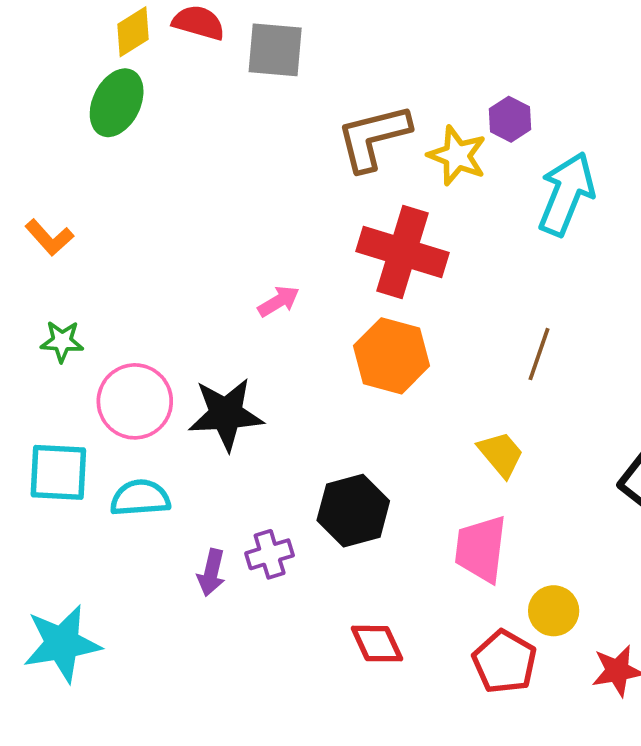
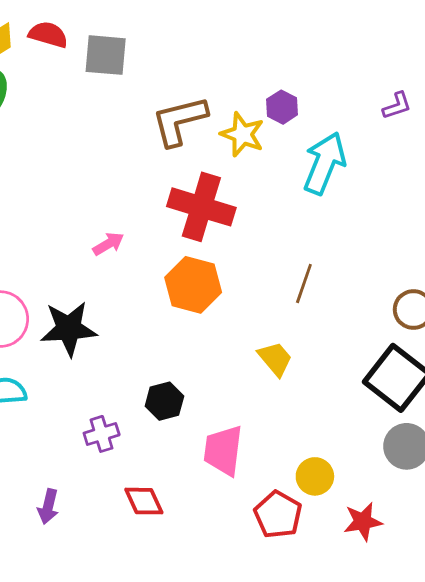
black hexagon: (353, 511) -> (164, 401), size x0.7
pink trapezoid: (481, 549) -> (223, 450), moved
purple arrow: (211, 573) -> (48, 506), moved
red diamond: (377, 644) -> (144, 501), moved

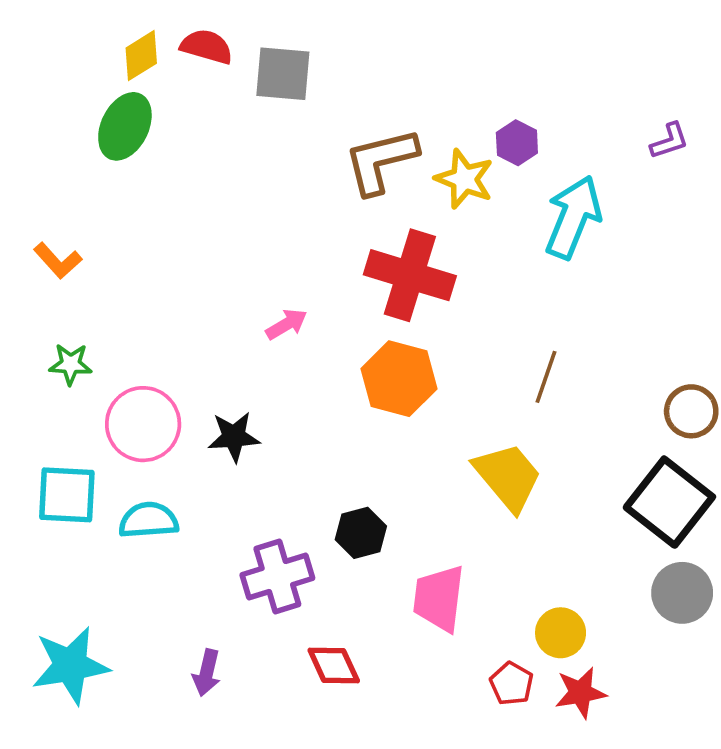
black star: (69, 329) -> (234, 437), size x0.7
yellow trapezoid: (275, 359) -> (508, 477), size x1.5
purple cross: (102, 434) -> (277, 577), size x1.5
red pentagon: (278, 515) -> (512, 684), size x0.7
red star: (363, 522) -> (580, 693), moved

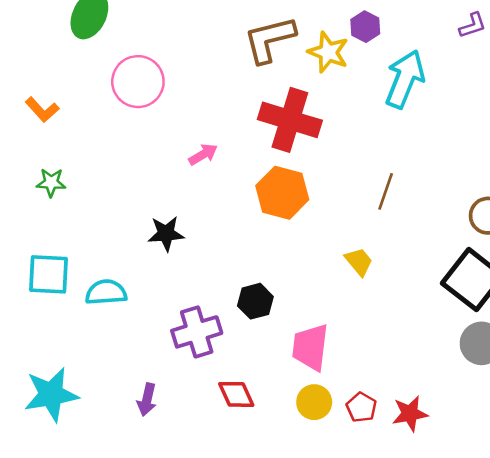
pink circle: (143, 424) -> (138, 82), moved
yellow trapezoid: (508, 477) -> (359, 262), size x0.6
yellow circle: (561, 633) -> (314, 402), moved

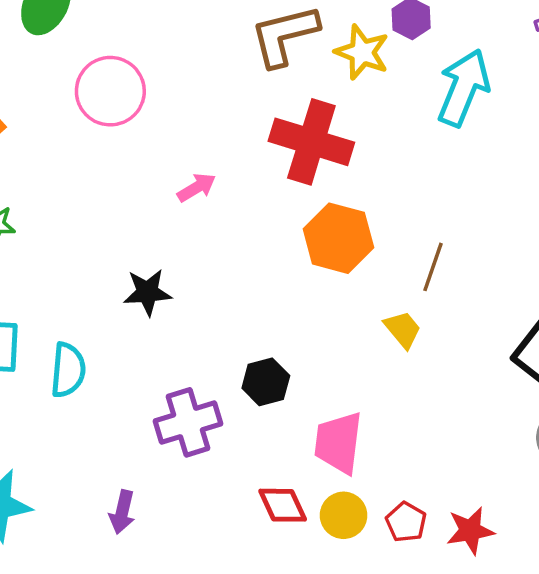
brown line: (386, 191) -> (433, 267), moved
orange hexagon: (282, 193) -> (338, 238), moved
cyan semicircle: (106, 292) -> (68, 370), turned 99
red diamond: (236, 394) -> (283, 505), moved

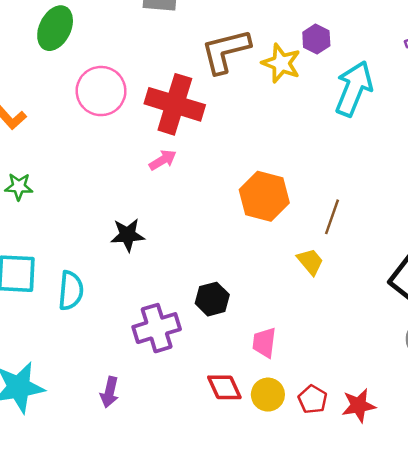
red cross: (311, 142) -> (175, 104), moved
pink trapezoid: (338, 443) -> (264, 343), size x0.7

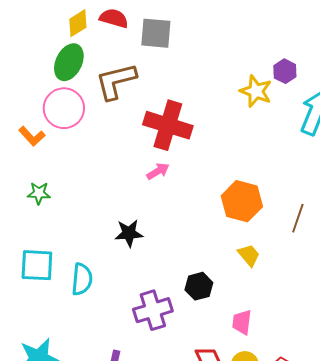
brown L-shape: (226, 51) -> (116, 81), moved
pink circle: (101, 91) -> (64, 108), moved
yellow trapezoid: (310, 262) -> (249, 255), moved

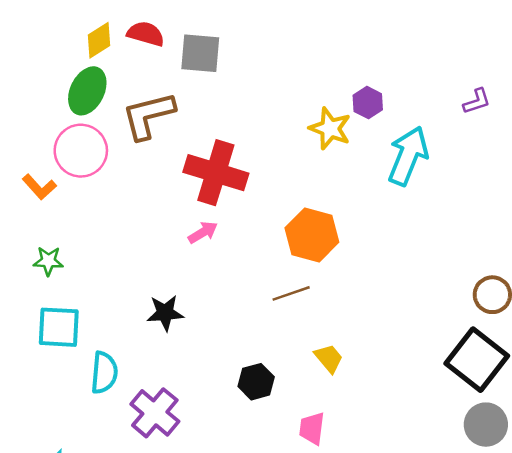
orange hexagon: (242, 201) -> (312, 235), moved
brown line: (298, 218) -> (291, 293), moved, turned 52
yellow trapezoid: (249, 255) -> (329, 358), moved
cyan square: (37, 265) -> (59, 327), moved
purple cross: (153, 310) -> (155, 413), moved, turned -33

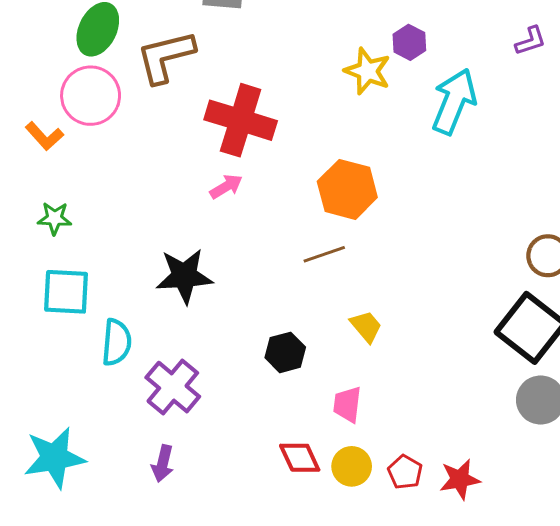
black star: (165, 313) -> (184, 276), size x1.4

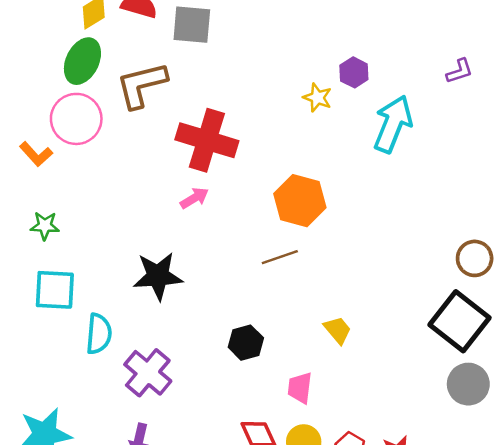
yellow star: (368, 71) -> (317, 98), size x0.7
yellow trapezoid: (366, 326) -> (338, 330), moved

